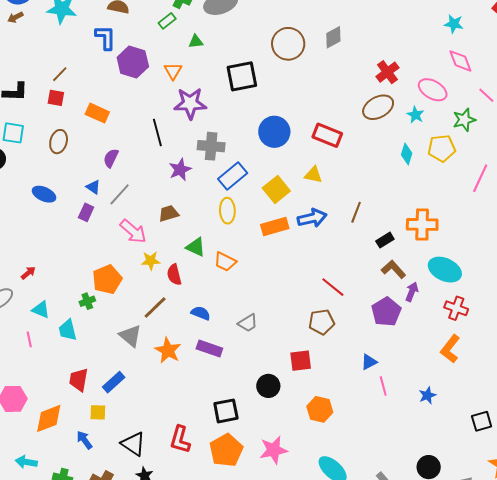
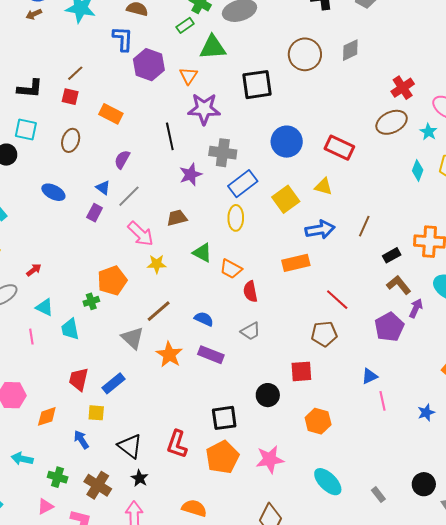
green triangle: (196, 42) -> (213, 47), size x1.8
orange rectangle: (275, 227) -> (296, 263), moved
red semicircle: (174, 275) -> (250, 292), moved
orange diamond: (49, 418) -> (47, 416), size x0.7

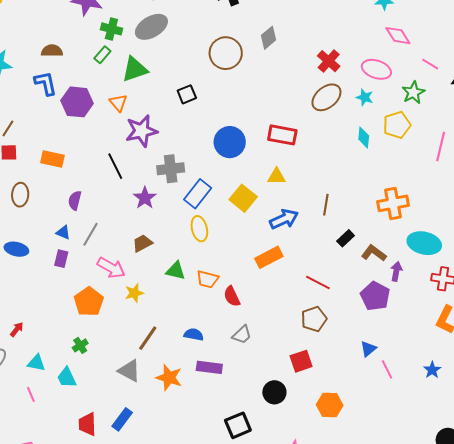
black square: (257, 85) -> (187, 94), size x0.6
black rectangle: (392, 255) -> (346, 238), moved
orange pentagon: (112, 281) -> (89, 302), moved

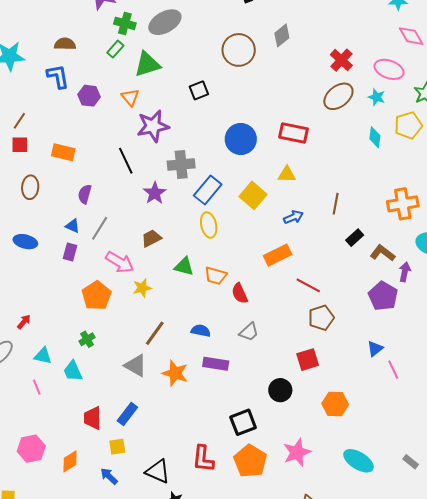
purple hexagon: (77, 102) -> (89, 96), size x0.7
blue arrow: (284, 219) -> (293, 217), size x0.7
red line: (318, 283) -> (308, 285), moved

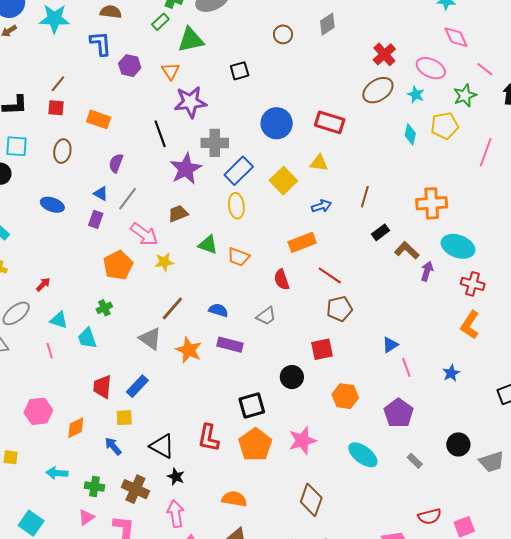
brown circle: (239, 50) -> (283, 34), size x0.6
purple star: (155, 193) -> (186, 169), size x1.4
red semicircle: (240, 293) -> (282, 280), moved
purple pentagon: (383, 296) -> (399, 413), moved

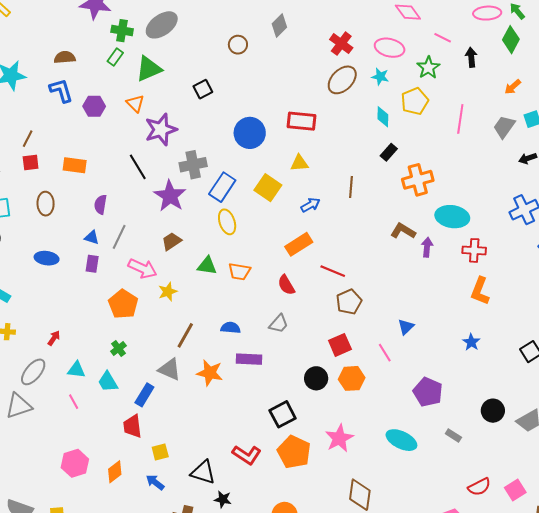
black rectangle: (380, 232) -> (389, 152), moved
pink line: (406, 367) -> (385, 353), moved
blue rectangle: (137, 386) -> (144, 395), moved
orange hexagon: (345, 396) -> (352, 378), moved
red L-shape: (208, 438) -> (247, 455), turned -56

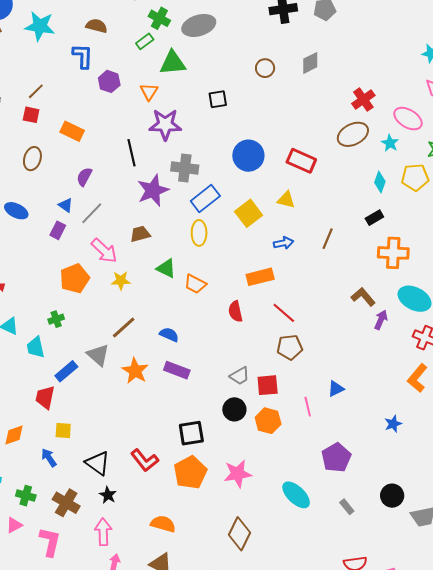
gray trapezoid: (279, 324) -> (240, 376), moved

